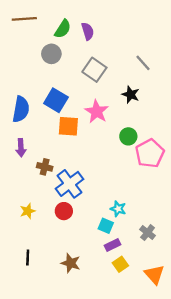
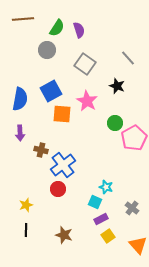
blue square: (56, 100) -> (51, 91), turned 30
yellow star: (28, 211) -> (26, 205), moved

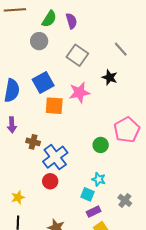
pink star: (87, 101) -> (79, 93), turned 30
green circle: (115, 123) -> (101, 145), moved

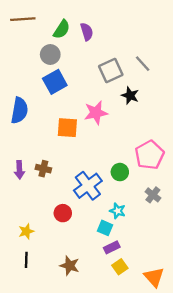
gray square: (77, 55) -> (111, 70), moved, turned 30
blue square: (43, 82) -> (55, 82), moved
purple arrow: (12, 125) -> (19, 170), moved
blue cross: (55, 157) -> (88, 186), moved
gray cross: (125, 200) -> (153, 195), moved

